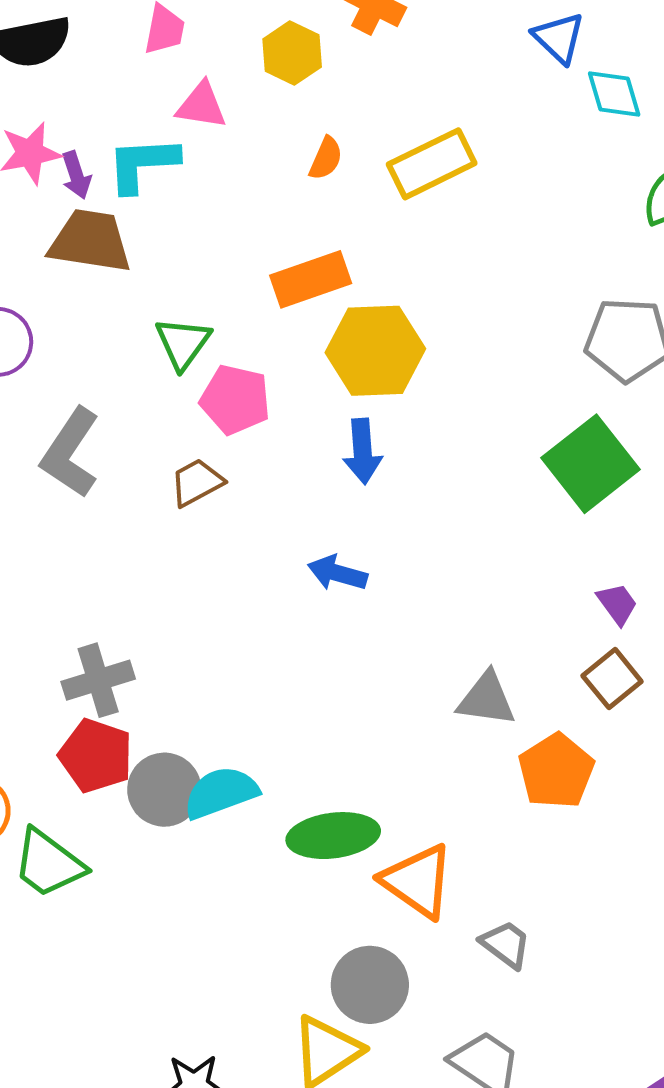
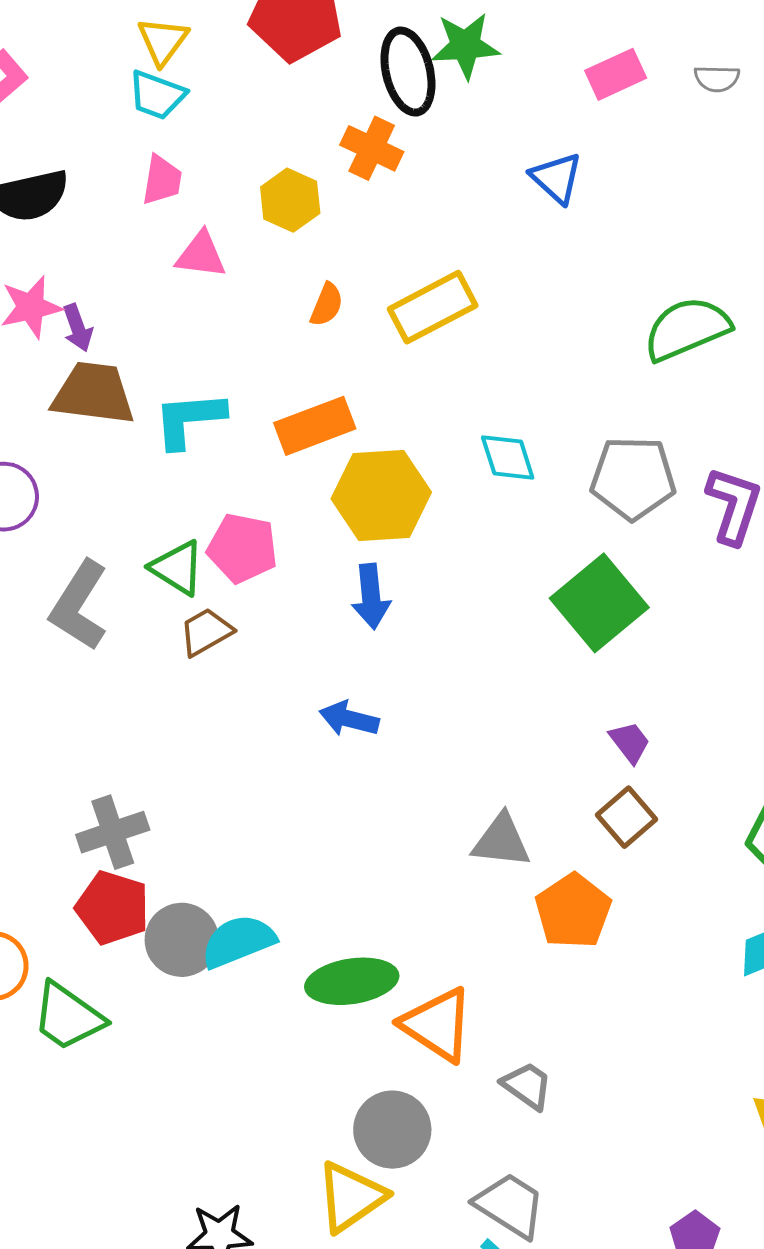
cyan diamond: (614, 94) -> (508, 458), moved
cyan L-shape: (143, 164) -> (189, 419), moved
green triangle: (183, 343) -> (177, 568), moved, turned -32

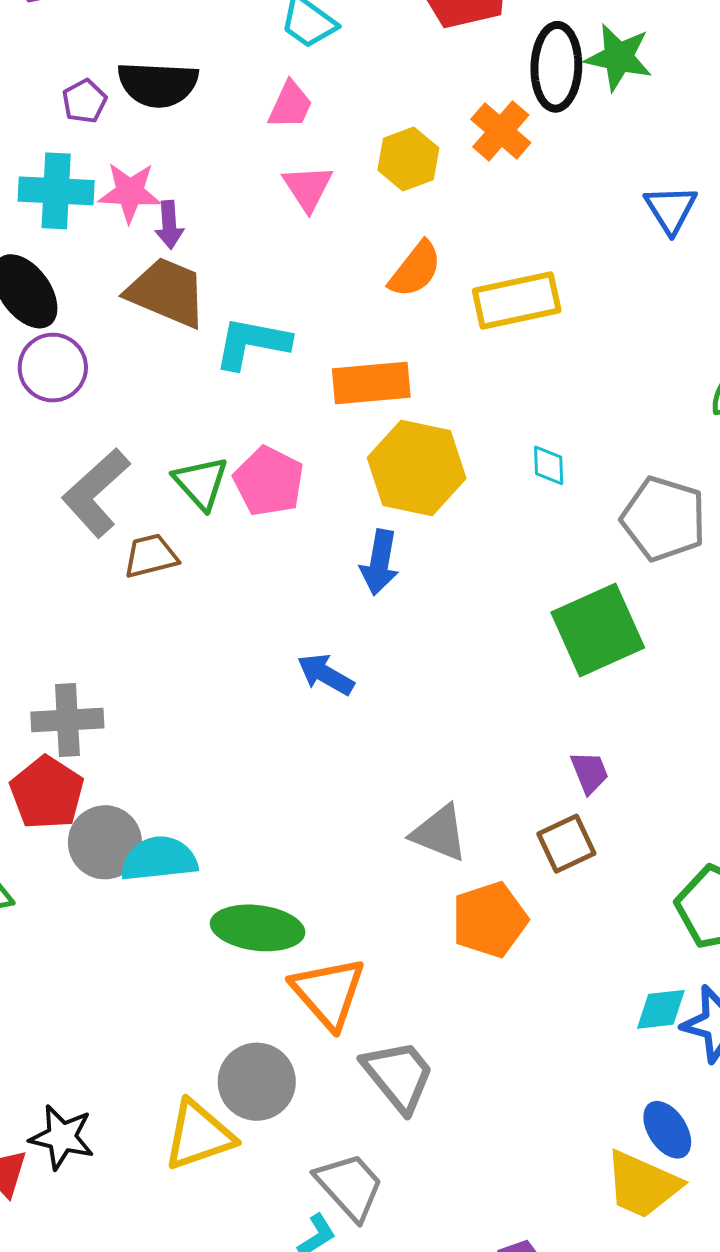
pink triangle: (201, 255) -> (308, 188), turned 34
orange semicircle: (327, 305) -> (415, 269), size x1.4
cyan diamond: (508, 458) -> (549, 465), size x0.7
brown trapezoid: (206, 632) -> (151, 556), moved
gray trapezoid: (527, 1086) -> (398, 1076), size x1.5

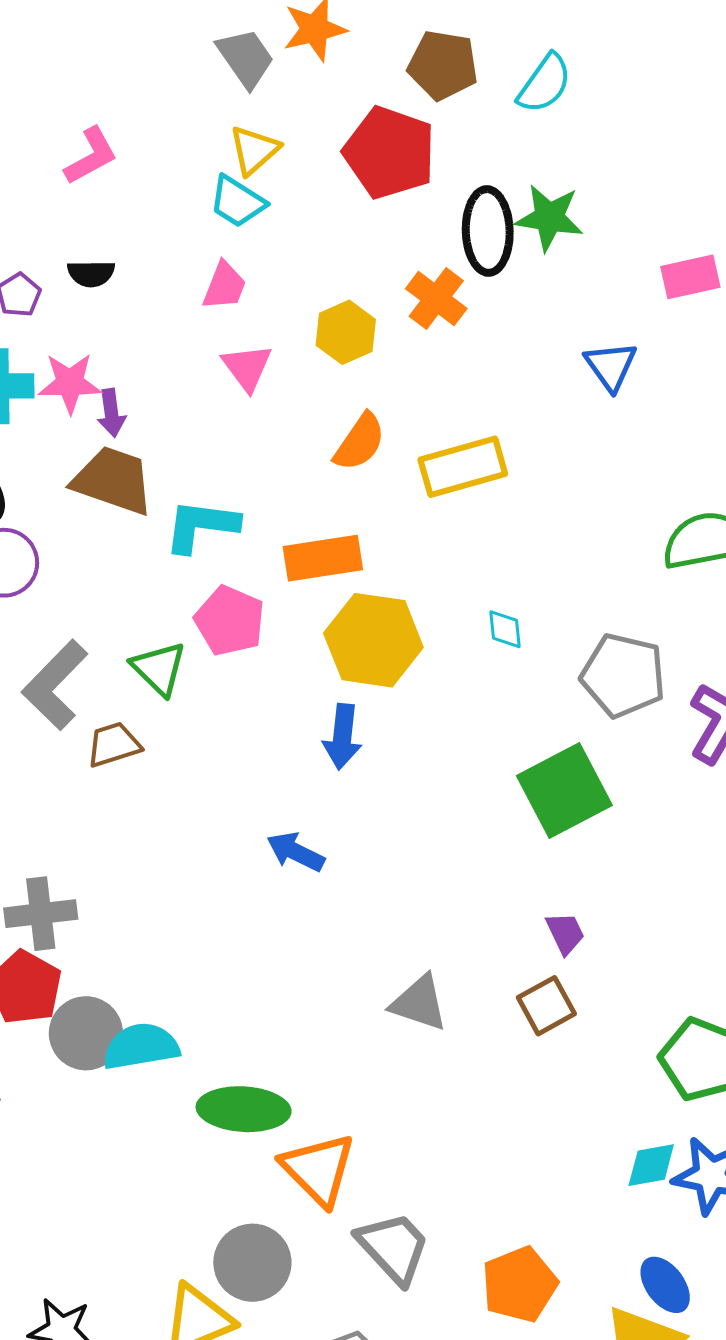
black semicircle: (158, 84) -> (91, 274), size x0.6
pink pentagon: (269, 481) -> (230, 621), moved
orange pentagon: (490, 920) -> (520, 1284), moved

